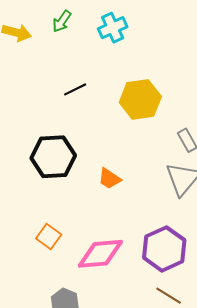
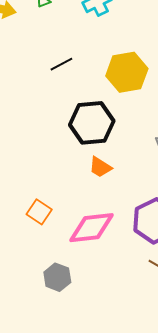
black hexagon: (53, 157) -> (92, 123), moved
orange trapezoid: (110, 179) -> (100, 167), moved

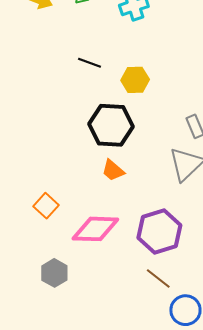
black line: (61, 64) -> (90, 63), turned 40
yellow hexagon: (127, 72) -> (135, 80), moved, size x0.7

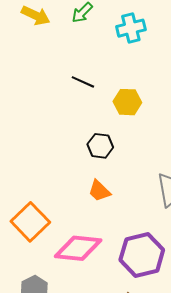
black hexagon: (111, 125) -> (100, 146), size x0.6
orange square: (46, 206) -> (30, 222), size x1.5

